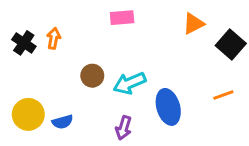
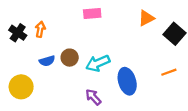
blue semicircle: (63, 122) -> (47, 61), moved
purple arrow: (124, 128) -> (93, 97), turned 120

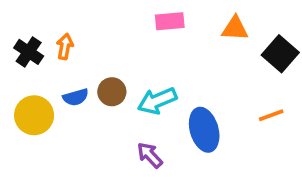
pink rectangle: (92, 14) -> (170, 21), moved
orange triangle: (146, 18) -> (235, 28), turned 30
yellow circle: (21, 87) -> (34, 115), moved

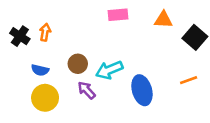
blue semicircle: (76, 97) -> (40, 70), moved, turned 30
yellow circle: (34, 115) -> (45, 98), moved
purple arrow: (150, 155) -> (87, 90), moved

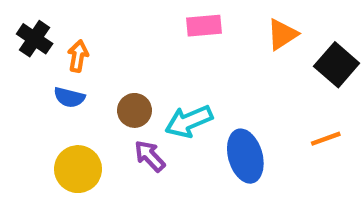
orange triangle: (163, 20) -> (282, 34), turned -36
black cross: (20, 36) -> (35, 39), moved
blue semicircle: (40, 70) -> (69, 97), moved

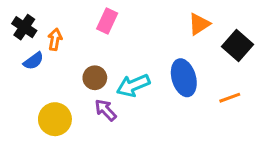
pink rectangle: (204, 26) -> (107, 21), moved, turned -60
blue semicircle: (69, 97) -> (33, 61), moved, turned -50
blue ellipse: (245, 156) -> (184, 78), moved

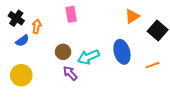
pink rectangle: (107, 21) -> (71, 14), turned -35
yellow circle: (55, 119) -> (21, 75), moved

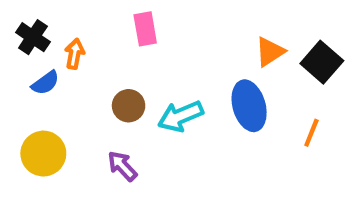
orange triangle: (132, 16) -> (270, 52), moved
orange line: (153, 65) -> (311, 133), turned -48
purple arrow: (70, 73) -> (122, 166), moved

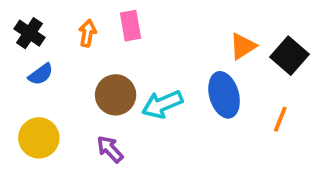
orange arrow: (75, 54) -> (87, 33), moved
brown circle: (129, 106) -> (116, 95), size x1.4

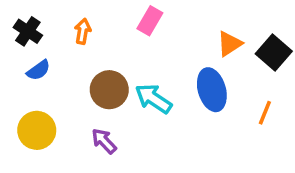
pink rectangle: (130, 26) -> (150, 21), moved, turned 40
cyan arrow: (162, 104) -> (153, 99), turned 57

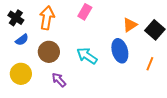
orange arrow: (83, 31) -> (47, 18), size x1.6
brown circle: (109, 90) -> (49, 52), moved

